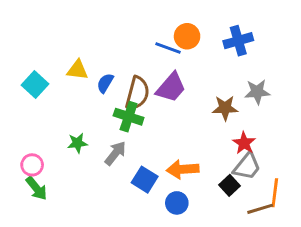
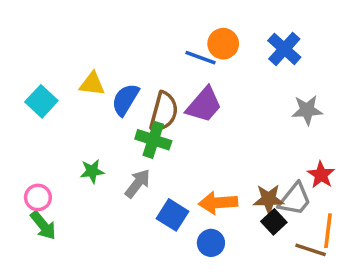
blue cross: (238, 41) -> (284, 49), turned -32
blue semicircle: (105, 83) -> (125, 100), size x1.4
brown star: (225, 108) -> (269, 199), moved
red star: (244, 143) -> (321, 175), moved
brown line: (260, 209) -> (311, 250), turned 35

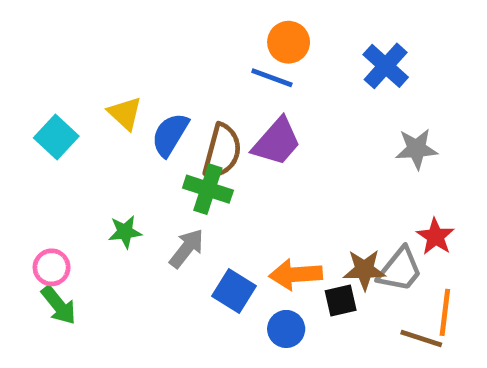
orange circle: (223, 44) -> (289, 42), moved
yellow triangle: (92, 84) -> (125, 113), turned 36
black square: (274, 222) -> (341, 301), moved, turned 30

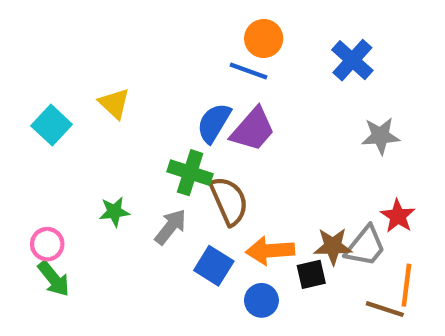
blue semicircle: (170, 135) -> (214, 123), moved
brown semicircle: (222, 151) -> (229, 201), moved, turned -39

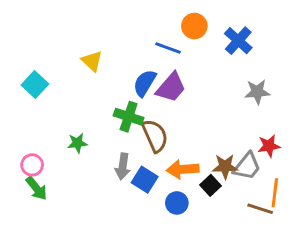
orange circle: (264, 39) -> (194, 26), moved
yellow triangle: (114, 103) -> (92, 61), moved
red star: (398, 216) -> (269, 146), turned 30
gray arrow: (171, 227) -> (123, 166), moved, turned 150
black square: (311, 274) -> (210, 185), turned -30

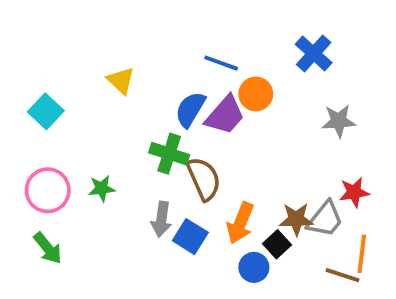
orange circle: (194, 26) -> (256, 94), moved
pink circle: (32, 165) -> (48, 190), moved, size x1.5
orange arrow: (183, 169) -> (240, 223), turned -64
blue circle: (177, 203) -> (254, 267), moved

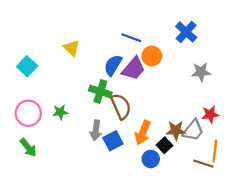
blue square: (190, 237) -> (113, 141), turned 30

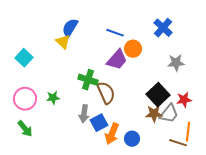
blue semicircle: (113, 65) -> (70, 28), moved
orange arrow: (143, 133) -> (112, 134), moved
black square: (164, 145) -> (158, 95), moved, size x1.6

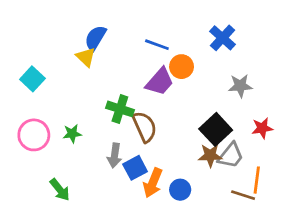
red star: (184, 100) -> (262, 128), moved
green arrow: (25, 129) -> (60, 190), moved

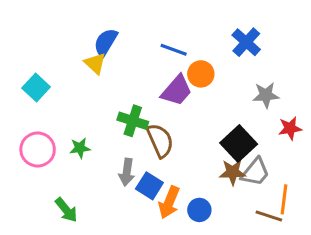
red star: (262, 128) -> (290, 128), moved
blue square: (135, 168) -> (149, 186), turned -30

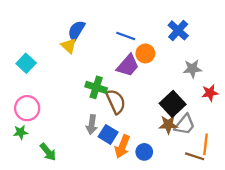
green star: (80, 148) -> (21, 132), moved

